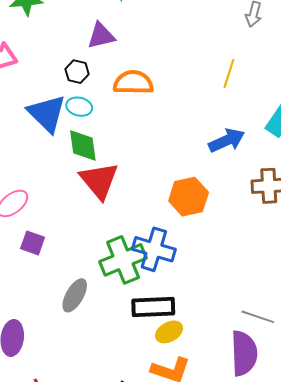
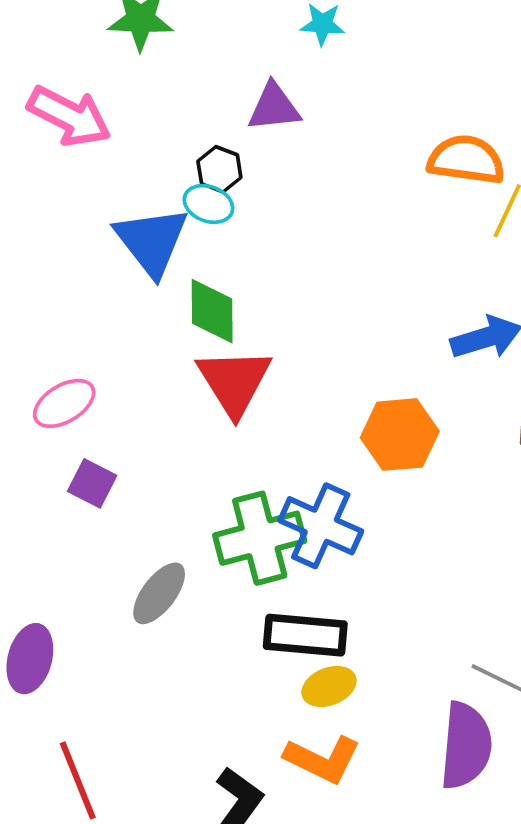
orange semicircle: (133, 83) -> (466, 160), moved
cyan ellipse: (79, 107) -> (208, 204), moved

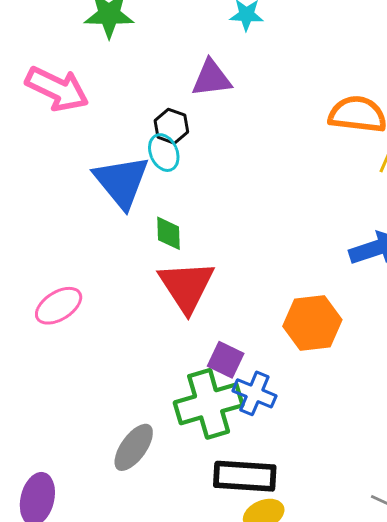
cyan ellipse: (208, 204) -> (164, 153), turned 48
green diamond: (212, 311) -> (168, 233), size x0.7
purple square: (92, 483) -> (226, 360), moved
blue cross: (321, 526) -> (254, 393), size x0.7

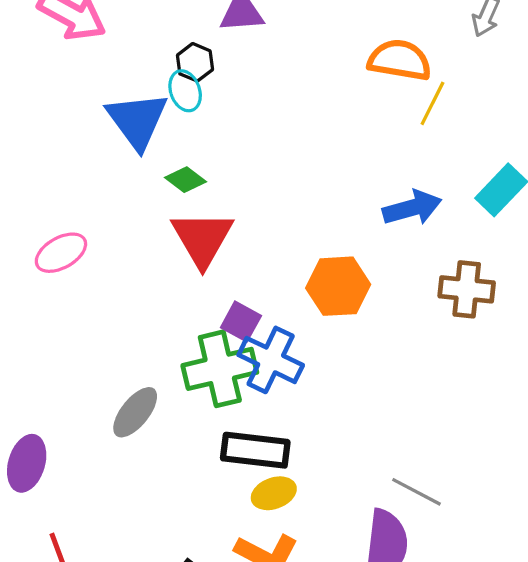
green diamond: (168, 233) -> (186, 180), turned -54
blue cross: (254, 393) -> (271, 360), size x1.4

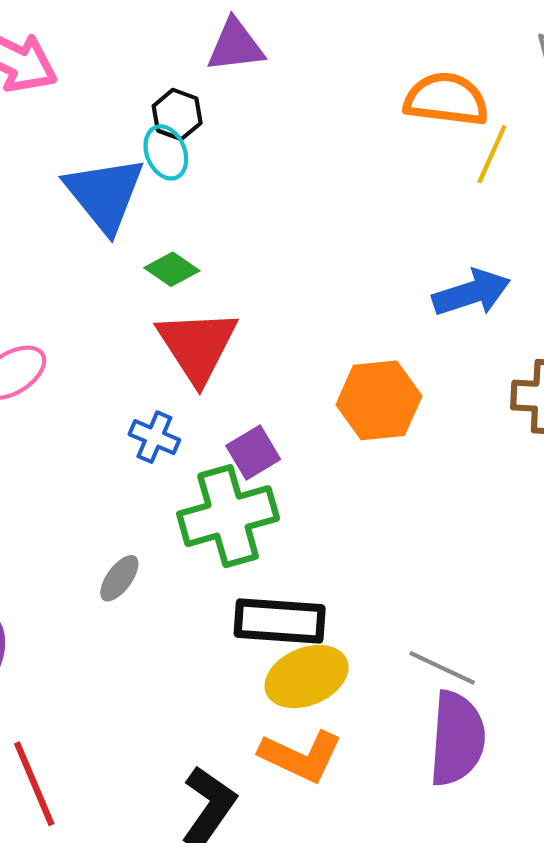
purple square: (241, 322) -> (253, 453), turned 33
blue cross: (271, 360) -> (154, 437), moved, size x0.6
gray ellipse: (135, 412) -> (119, 578), size x0.7
gray line: (417, 492) -> (442, 668), moved
yellow ellipse: (274, 493) -> (307, 677), size x1.4

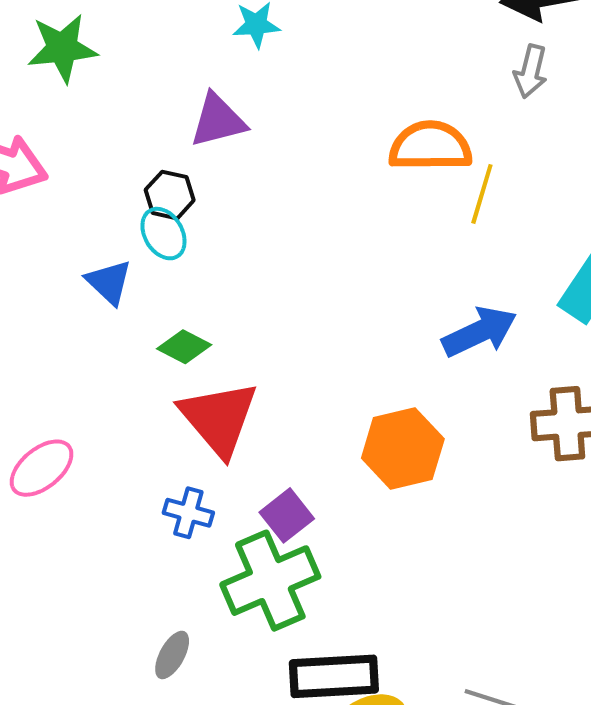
blue triangle: (105, 194) -> (109, 282), size x0.6

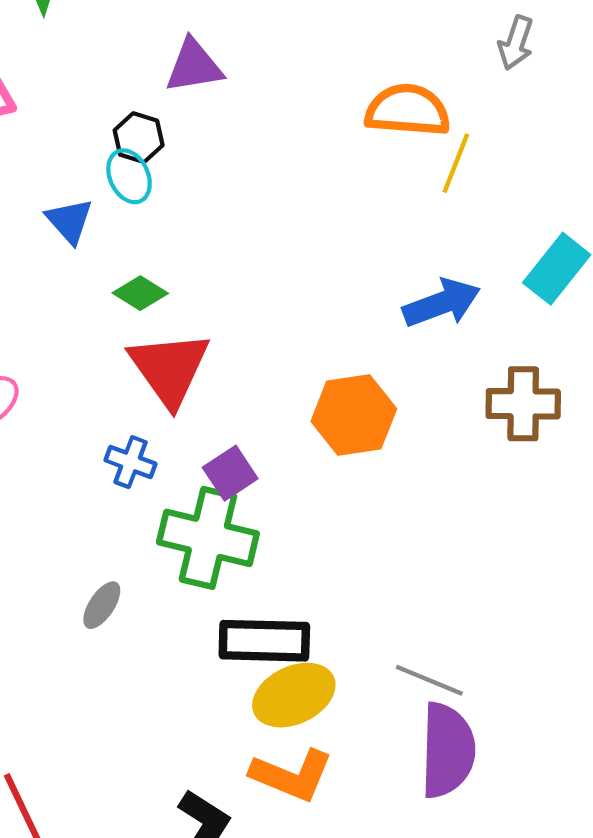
green cross: (270, 581) -> (208, 538), turned 32

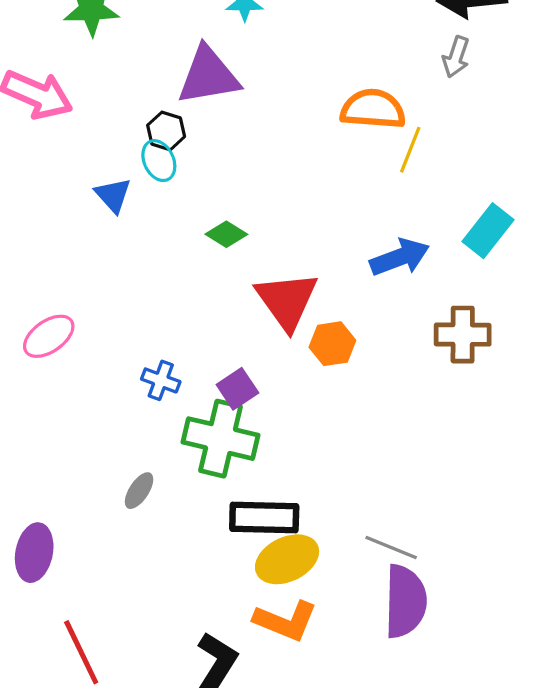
purple triangle: (194, 66) -> (208, 76), size x1.4
green diamond: (140, 293) -> (226, 234), moved
red triangle: (169, 369) -> (287, 301), moved
orange hexagon: (354, 415) -> (332, 344), size x0.7

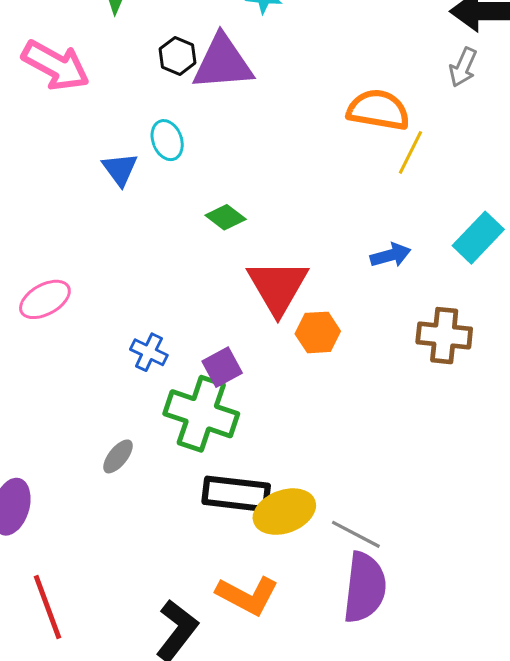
black hexagon: (166, 131) -> (178, 56), moved
blue arrow: (400, 257) -> (391, 255), size x0.7
yellow ellipse: (287, 559) -> (284, 512), moved

